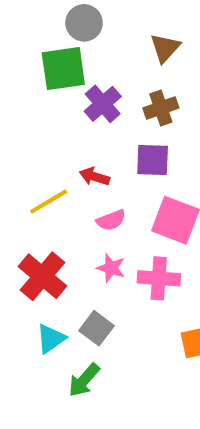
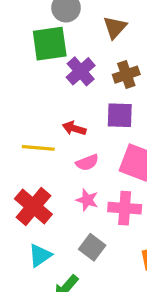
brown triangle: (165, 48) -> (115, 27), moved
yellow line: (49, 201) -> (38, 148), turned 36
gray square: (96, 328) -> (92, 247), moved

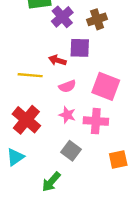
purple square: (120, 115) -> (80, 48), moved
cyan triangle: (40, 255) -> (15, 157), moved

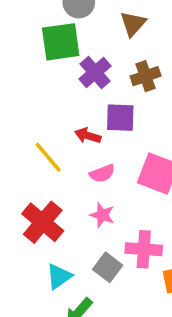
yellow line: (30, 75) -> (48, 157), turned 45
pink cross: (96, 121) -> (144, 249), moved
cyan triangle: (15, 157) -> (59, 276), moved

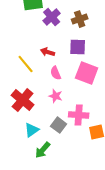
purple square: (120, 118) -> (78, 47), moved
pink semicircle: (102, 173) -> (56, 73), turned 88

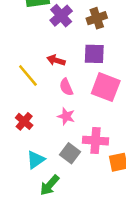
red cross: (23, 100) -> (24, 121), size x0.6

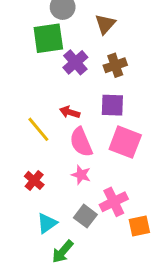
pink semicircle: (66, 87) -> (81, 142), size x1.5
pink cross: (95, 141) -> (114, 202), turned -30

